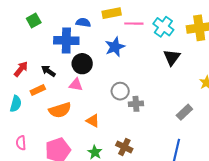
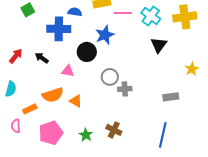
black circle: (82, 64) -> (87, 52), moved
orange rectangle: (38, 90) -> (30, 109), moved
gray rectangle: (184, 112) -> (171, 97), turned 35
orange triangle: (93, 121) -> (76, 101), moved

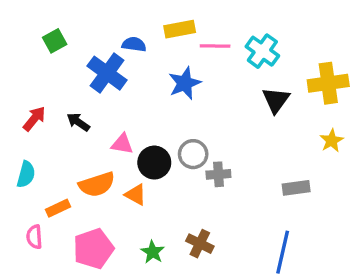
yellow cross: (185, 17) -> (328, 83), moved
blue cross: (59, 29) -> (107, 73), turned 35
black circle: (87, 52) -> (154, 163), moved

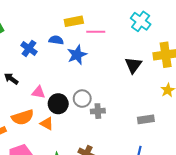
blue semicircle: (134, 44) -> (56, 40), moved
cyan cross: (262, 51) -> (141, 21), moved
blue cross: (107, 73) -> (29, 48), size x0.7

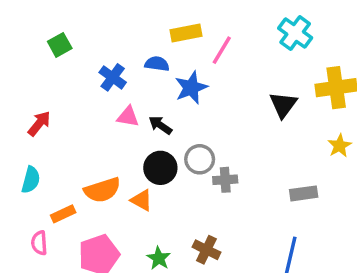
pink line: (96, 32) -> (222, 50), turned -60
black arrow: (11, 79) -> (160, 125), moved
pink triangle: (38, 92) -> (128, 117), moved

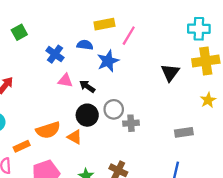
cyan cross: (295, 33) -> (199, 29), moved, turned -35

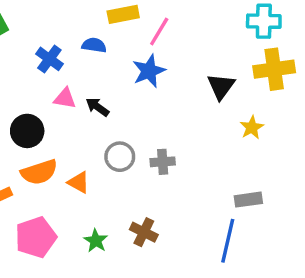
blue star: (108, 61) -> (149, 71), moved
yellow star: (208, 100) -> (252, 128), moved
gray circle: (114, 109) -> (120, 157), moved
black circle: (87, 115) -> (27, 131), moved
gray rectangle: (184, 132) -> (248, 200), moved

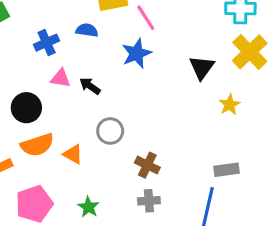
pink line: (159, 31) -> (146, 18), turned -64
blue cross: (49, 59) -> (47, 43), turned 30
yellow cross: (274, 69) -> (250, 52), turned -36
gray cross: (163, 162) -> (149, 201), moved
brown cross: (144, 232) -> (147, 165), moved

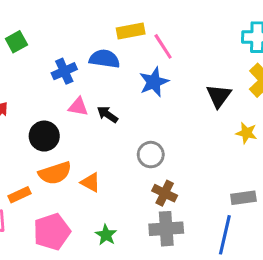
blue semicircle: (87, 30) -> (104, 59), size x1.4
yellow star: (230, 105) -> (246, 133), turned -30
gray circle: (110, 131) -> (151, 155), moved
gray cross: (149, 201) -> (166, 229), size x1.5

